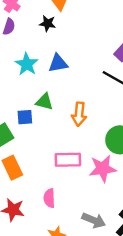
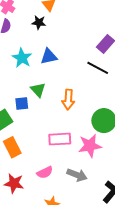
green triangle: (44, 102) -> (38, 90), turned 35
pink semicircle: (49, 198) -> (45, 172), turned -112
gray arrow: (94, 220) -> (77, 175), moved

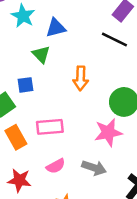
cyan star: (22, 58) -> (23, 16), moved
green triangle: (38, 90) -> (41, 54), moved
pink rectangle: (60, 139) -> (50, 127), moved

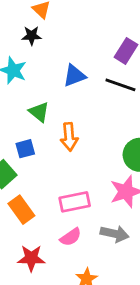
blue triangle: (56, 28) -> (74, 76), moved
orange arrow: (81, 78) -> (69, 137), moved
pink rectangle: (50, 127) -> (75, 202), moved

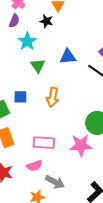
green triangle: (39, 112) -> (38, 66), moved
gray arrow: (115, 234) -> (55, 182), moved

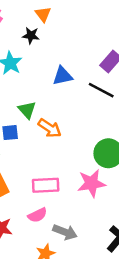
green triangle: (38, 66) -> (27, 110), moved
orange arrow: (53, 97) -> (50, 128), turned -60

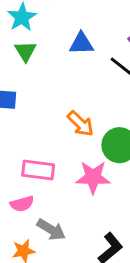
green triangle: (27, 110) -> (26, 51), moved
orange arrow: (50, 128) -> (80, 124), moved

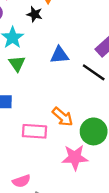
pink rectangle: (38, 170) -> (35, 131), moved

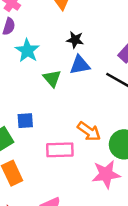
black star: (35, 14) -> (75, 40), moved
green triangle: (17, 64) -> (52, 78), moved

